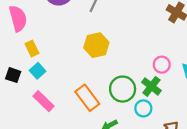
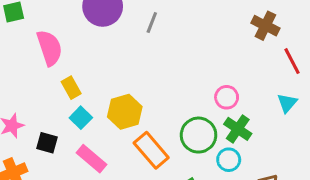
yellow hexagon: (96, 45) -> (125, 112), moved
pink circle: (162, 65) -> (227, 97), moved
black square: (13, 75) -> (47, 143), moved

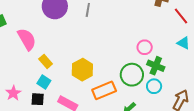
cyan triangle: (287, 103) -> (183, 43), turned -32
cyan square: (81, 118) -> (44, 82), moved
orange rectangle: (151, 150) -> (104, 90), turned -60

